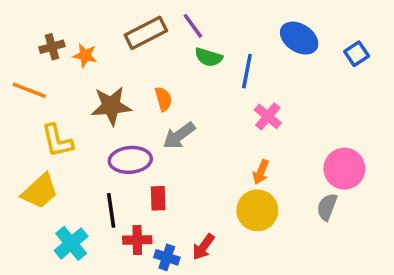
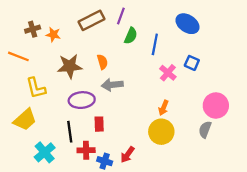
purple line: (193, 26) -> (121, 16), turned 56
blue square: (357, 54) -> (192, 63), moved, turned -32
green semicircle: (209, 57) -> (131, 36), turned -84
gray arrow: (179, 136) -> (112, 85), turned 30

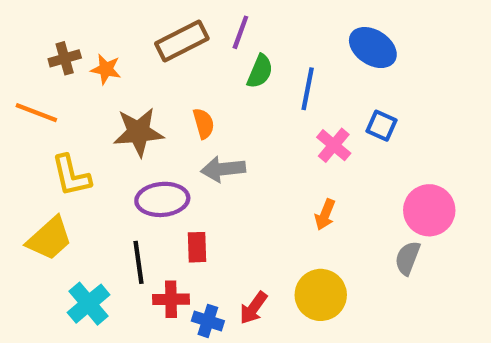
yellow circle: (161, 132) -> (321, 295), moved

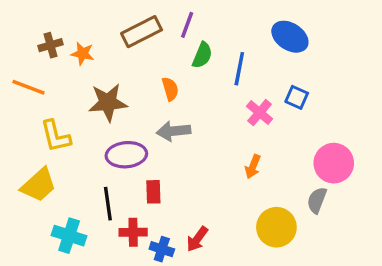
orange semicircle: (204, 123) -> (170, 89), moved
yellow circle: (321, 295) -> (276, 227), moved
cyan cross: (89, 304) -> (69, 236), turned -32

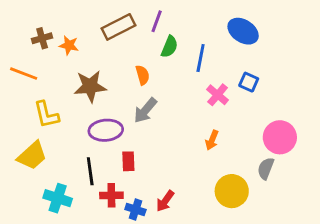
gray arrow: (174, 131) -> (145, 110), turned -44

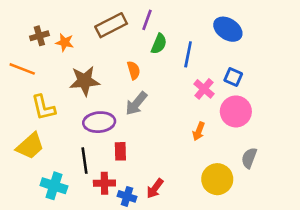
pink circle: (280, 137) -> (236, 111), moved

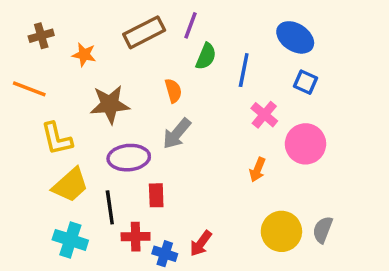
brown cross: (39, 36) -> (41, 36), moved
blue square: (233, 77) -> (305, 82), moved
yellow trapezoid: (30, 146) -> (70, 185), moved
gray semicircle: (249, 158) -> (323, 230), moved

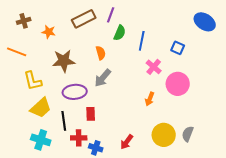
blue ellipse: (295, 37) -> (205, 22), moved
red arrow: (201, 243) -> (127, 142), moved

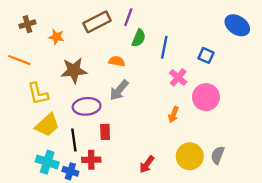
orange semicircle: (101, 53) -> (117, 61), turned -64
blue cross: (96, 148) -> (70, 171), moved

